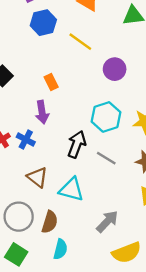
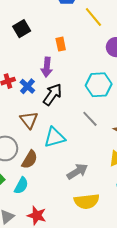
black arrow: (77, 144) -> (52, 94), moved
cyan triangle: (71, 189) -> (55, 137), turned -45
cyan semicircle: (60, 249) -> (21, 186), moved

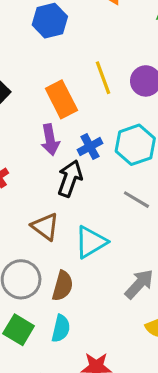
yellow line: (93, 17) -> (103, 78), moved, turned 35
orange rectangle: (61, 44) -> (61, 99), size x1.6
blue cross: (27, 86) -> (90, 147), moved, turned 35

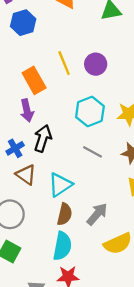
blue cross: (90, 147) -> (15, 148), moved
brown semicircle: (63, 286) -> (65, 214), moved
cyan semicircle: (61, 328) -> (62, 246), moved, size x1.4

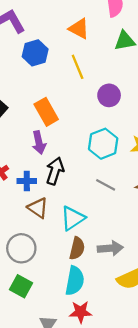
yellow line: (64, 63) -> (78, 67), moved
blue cross: (15, 148) -> (27, 181), turned 30
gray arrow: (97, 214) -> (110, 248), turned 45

